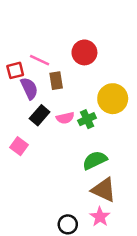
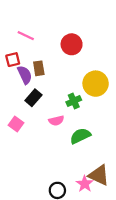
pink line: (40, 60) -> (26, 36), moved
brown rectangle: (56, 81) -> (39, 68), moved
pink semicircle: (65, 118) -> (56, 121), moved
brown triangle: (104, 190) -> (99, 175), moved

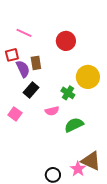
green cross: (74, 101) -> (68, 93), turned -32

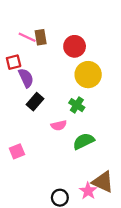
brown rectangle: (36, 63) -> (41, 37), moved
yellow circle: (88, 77) -> (88, 75), moved
pink square: (15, 114) -> (17, 151), moved, turned 32

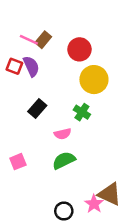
brown rectangle: (41, 37) -> (43, 40), turned 49
red square: (14, 62) -> (14, 66), turned 35
purple semicircle: (26, 78) -> (31, 66), moved
green semicircle: (84, 141) -> (64, 160), moved

